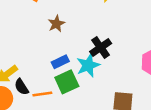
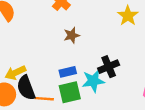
black semicircle: (22, 87) -> (26, 88), size x1.5

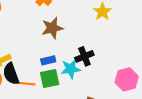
brown star: (72, 35) -> (52, 28), size x1.5

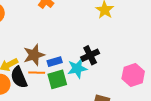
brown star: (52, 28) -> (34, 55), moved
orange line: (27, 84) -> (37, 73), moved

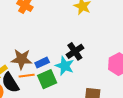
brown star: (34, 55) -> (22, 59), turned 30
cyan star: (77, 68) -> (65, 66), turned -30

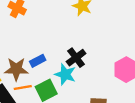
blue rectangle: (42, 63) -> (38, 61), moved

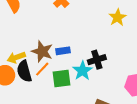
orange line: (23, 87) -> (42, 69), turned -56

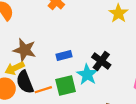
brown star: (42, 51) -> (25, 50), moved
black cross: (97, 60) -> (101, 61), turned -30
orange line: (42, 69) -> (43, 90), moved, turned 35

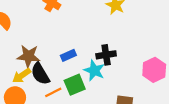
black cross: (101, 61) -> (106, 55), turned -36
black semicircle: (25, 82) -> (40, 74), moved

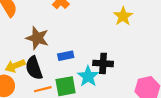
brown star: (29, 56) -> (37, 38), moved

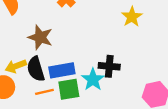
blue rectangle: (66, 56) -> (62, 70), moved, size x1.5

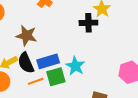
black cross: (109, 66) -> (88, 23), moved

